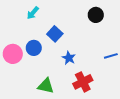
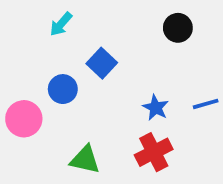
pink circle: (13, 54) -> (24, 119), moved
blue star: (69, 58) -> (156, 108), moved

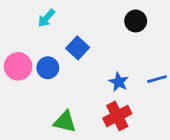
pink circle: (24, 119) -> (18, 66), moved

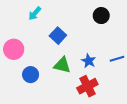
blue circle: (48, 68) -> (31, 75), moved
green triangle: (65, 122) -> (62, 65), moved

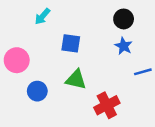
blue square: (58, 36) -> (71, 43), turned -35
blue star: (89, 61) -> (124, 46), moved

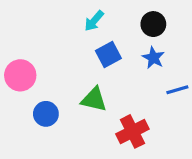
cyan arrow: (42, 16) -> (94, 21), moved
blue square: (71, 43) -> (108, 55), moved, turned -36

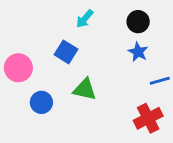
blue square: (108, 55) -> (66, 52), moved, turned -30
red cross: (132, 131) -> (148, 118), moved

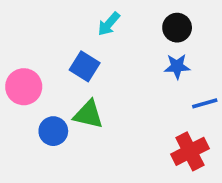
blue star: (138, 52) -> (177, 66), turned -30
green triangle: (85, 89) -> (88, 114), moved

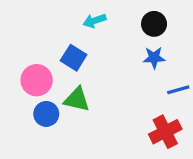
cyan arrow: (109, 24) -> (95, 21), turned 30
pink circle: (24, 87) -> (37, 80), moved

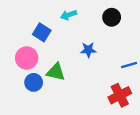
blue square: (74, 58) -> (42, 32), moved
blue star: (154, 58) -> (88, 50), moved

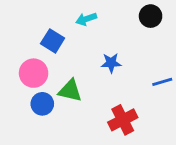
black circle: (112, 17) -> (151, 16), moved
red cross: (120, 95) -> (123, 120), moved

